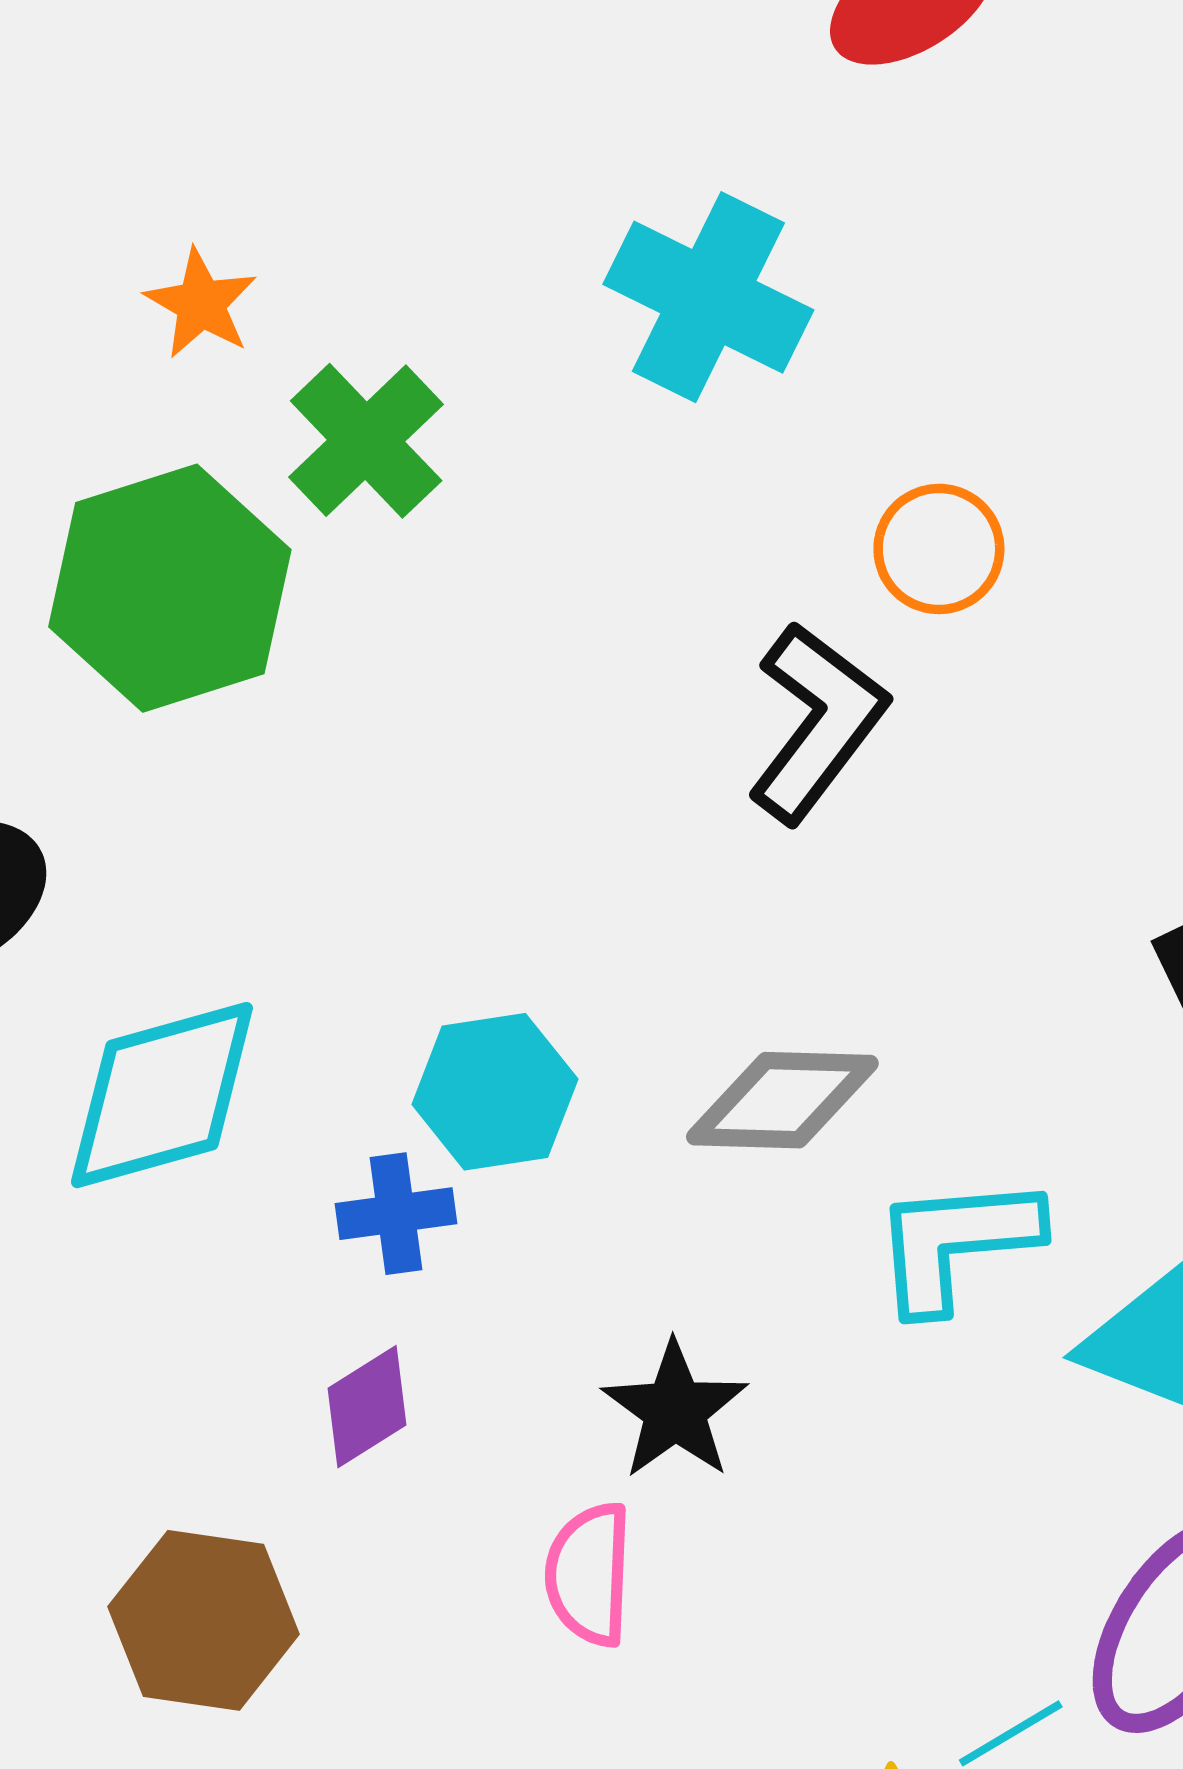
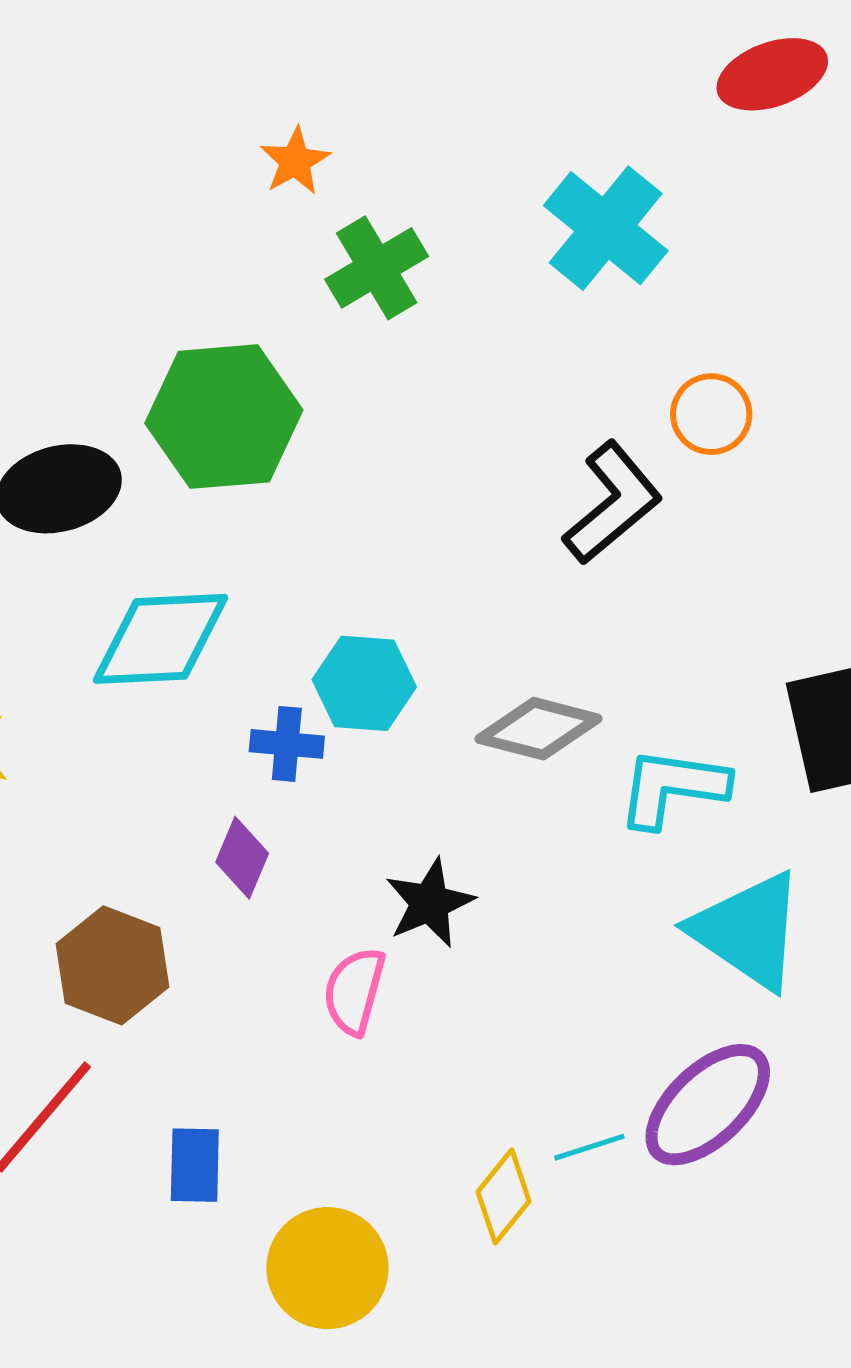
green hexagon: (170, 588) -> (224, 417), moved
cyan L-shape: (956, 1243) -> (673, 787), moved
purple diamond: (367, 1407) -> (242, 858), turned -48

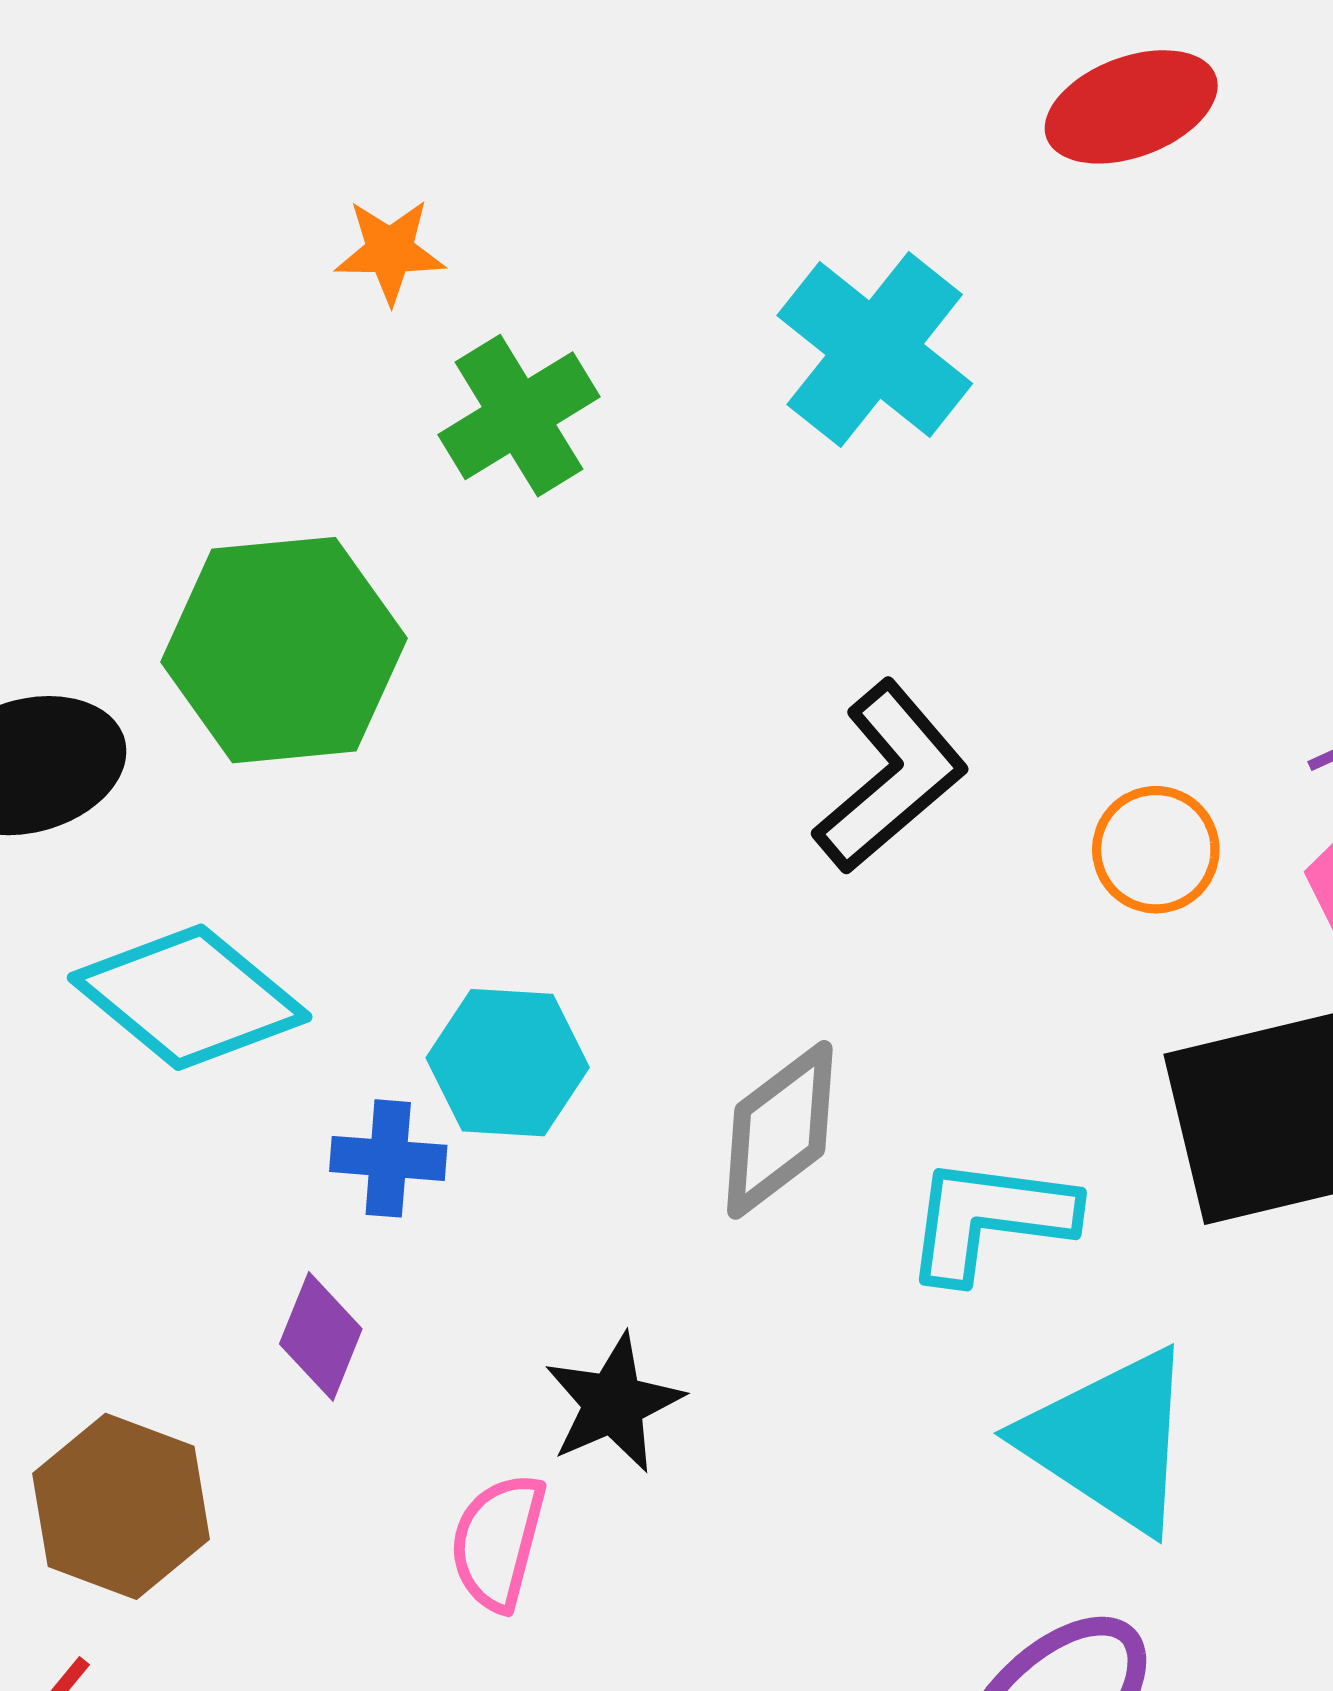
orange star: (295, 161) -> (390, 251), turned 30
orange circle: (711, 414) -> (1156, 850), moved
cyan diamond: (161, 639) -> (190, 997), turned 43
gray diamond: (539, 729) -> (780, 1130), turned -51

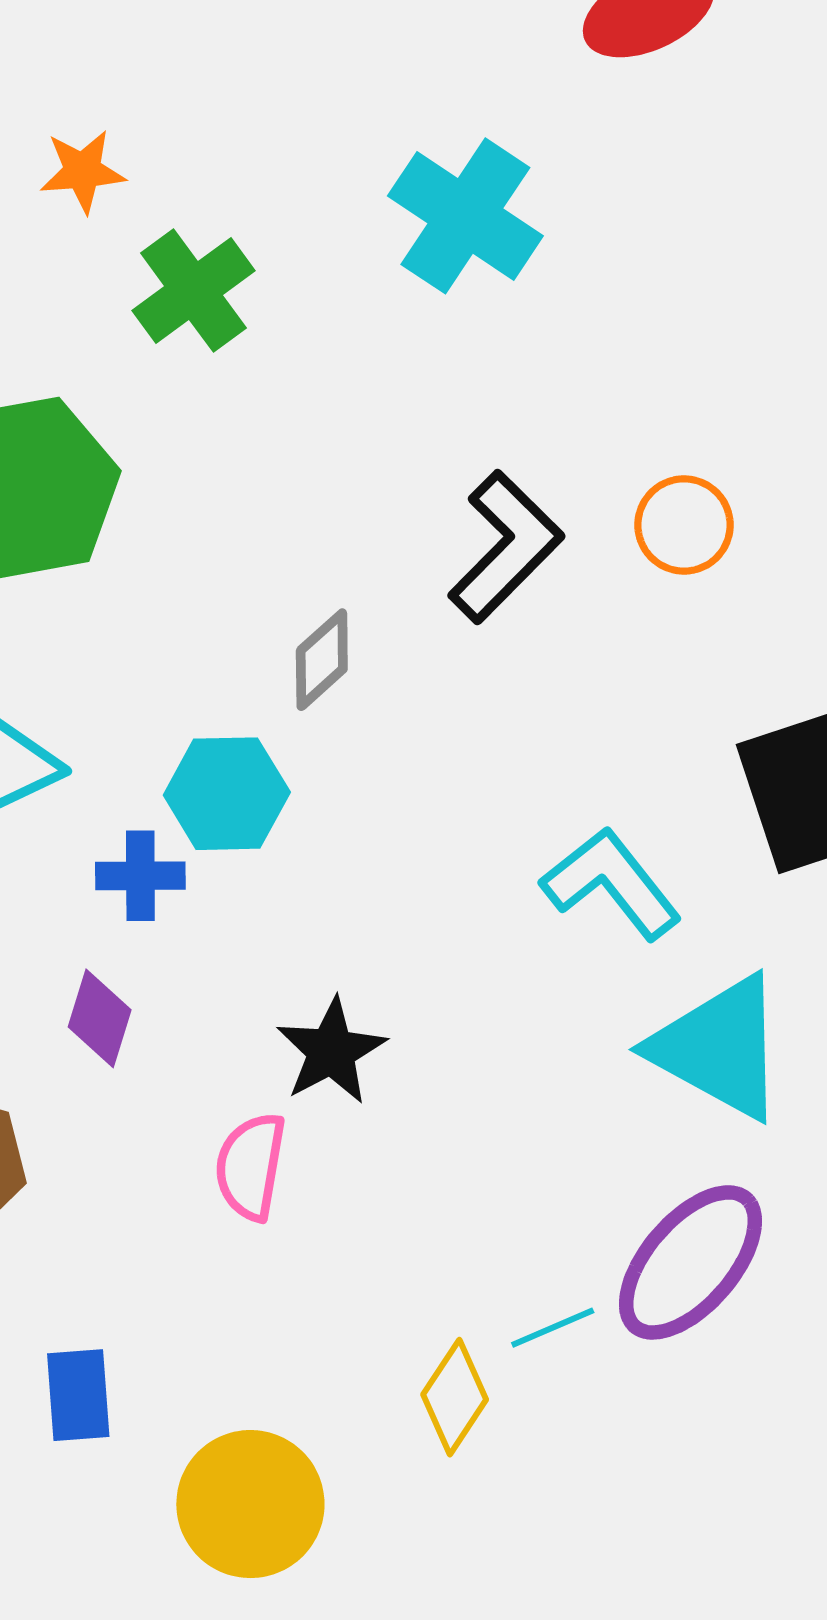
orange circle: (1156, 850) -> (684, 525), moved
gray diamond: (780, 1130) -> (322, 660), moved, size x0.7
cyan L-shape: (989, 1219) -> (611, 883), turned 49

